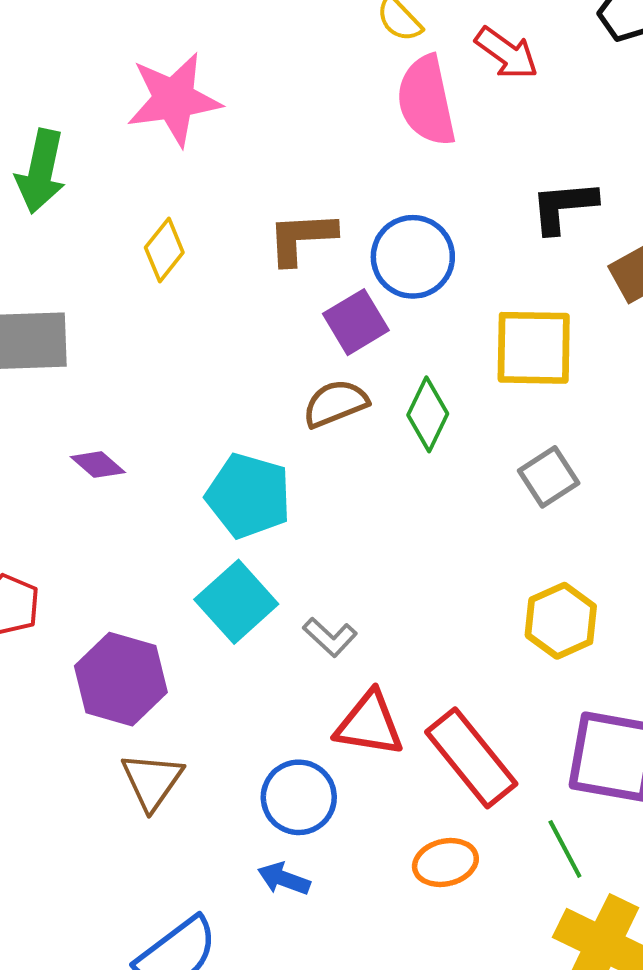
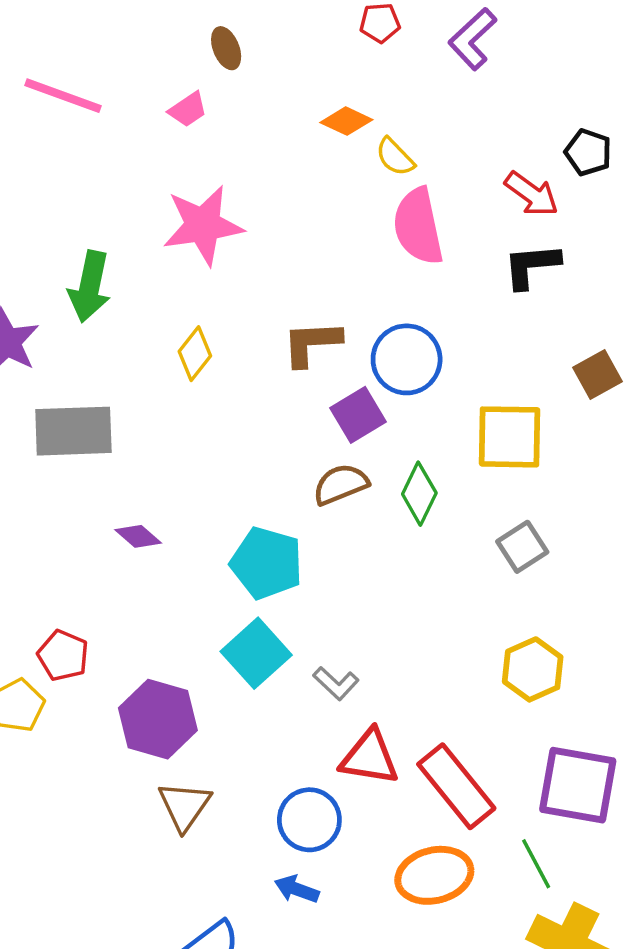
red arrow: (507, 53) -> (532, 194), moved
black L-shape: (564, 207) -> (532, 266), moved
orange ellipse: (445, 862) -> (434, 875), size x1.4

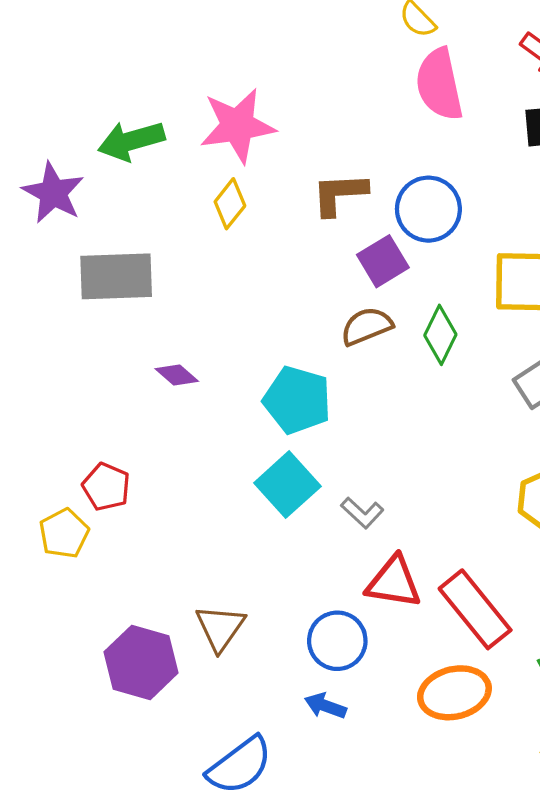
pink star: (203, 225) -> (238, 126), moved
green arrow: (90, 287) -> (131, 141), turned 62
purple hexagon: (158, 719) -> (141, 662), moved

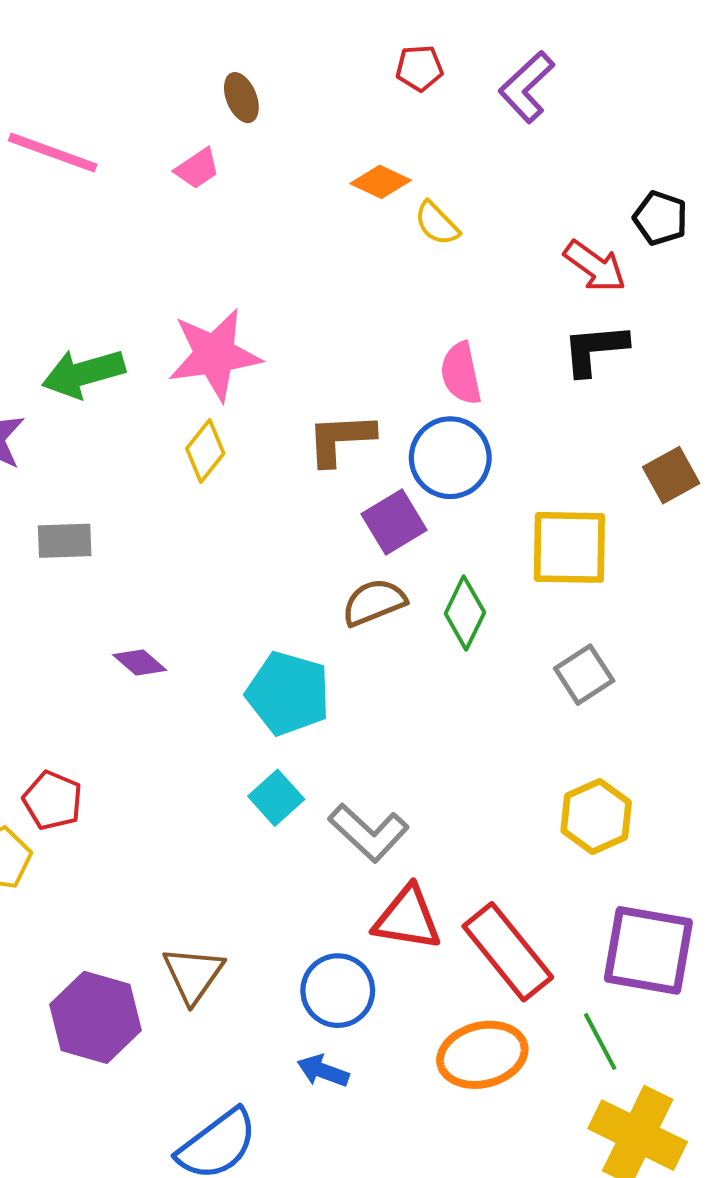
pink semicircle: (439, 84) -> (461, 373), moved, size x0.7
gray rectangle: (116, 276) -> (65, 541), size x0.6
cyan square: (287, 485) -> (276, 798), size x0.7
gray L-shape: (362, 513) -> (369, 833), size x1.5

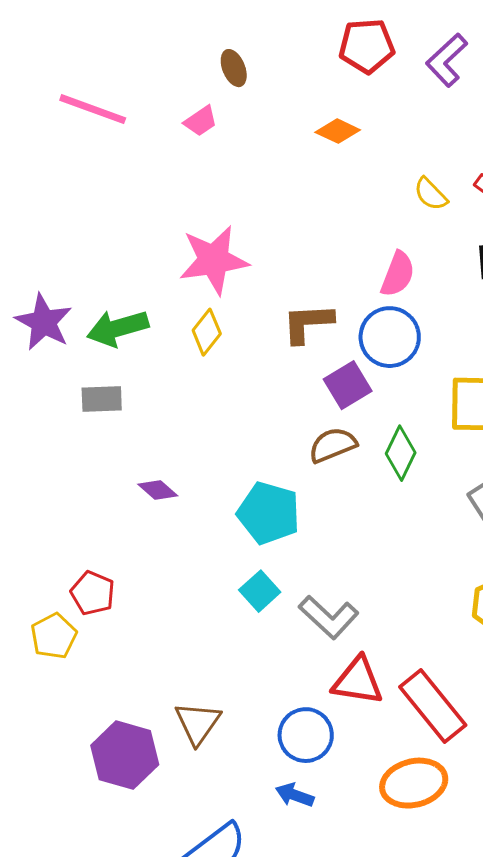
red pentagon: (419, 68) -> (367, 46), size x1.6
yellow semicircle: (437, 223) -> (431, 194), moved
green arrow: (83, 373) -> (118, 328), moved
pink semicircle: (461, 373) -> (398, 274), turned -147

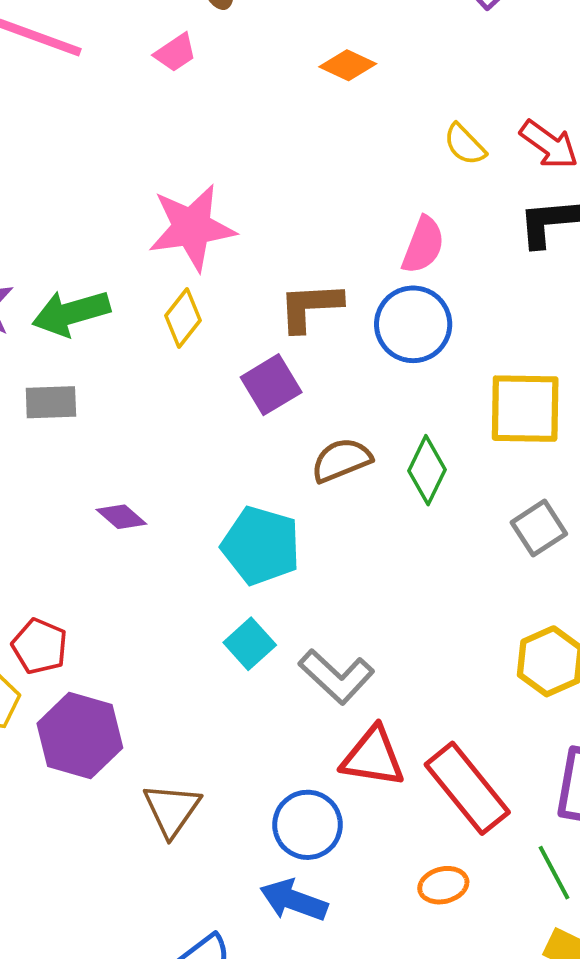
purple square: (348, 385) -> (271, 385), moved
purple hexagon: (125, 755) -> (80, 736), moved
orange ellipse: (414, 783) -> (443, 885), size x0.6
blue arrow: (295, 795) -> (294, 900), size x1.4

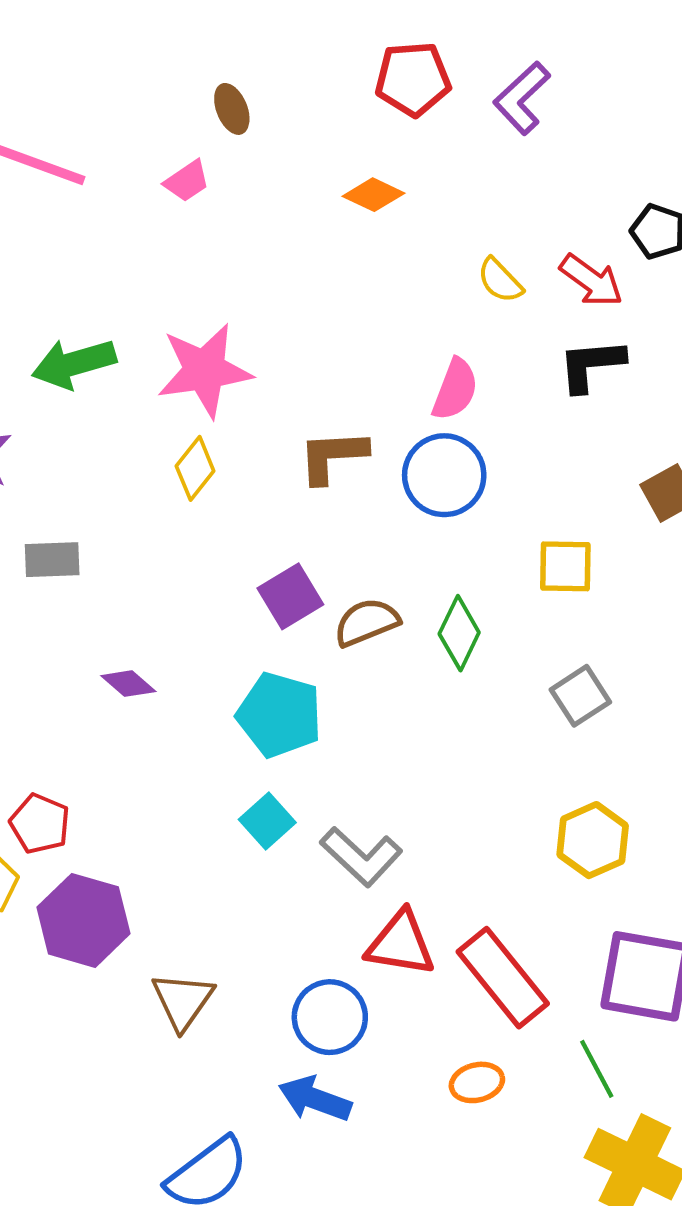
green arrow: (71, 313) -> (74, 364), moved
purple square: (271, 385) -> (290, 596), moved
yellow square: (525, 409) -> (565, 566), size x0.7

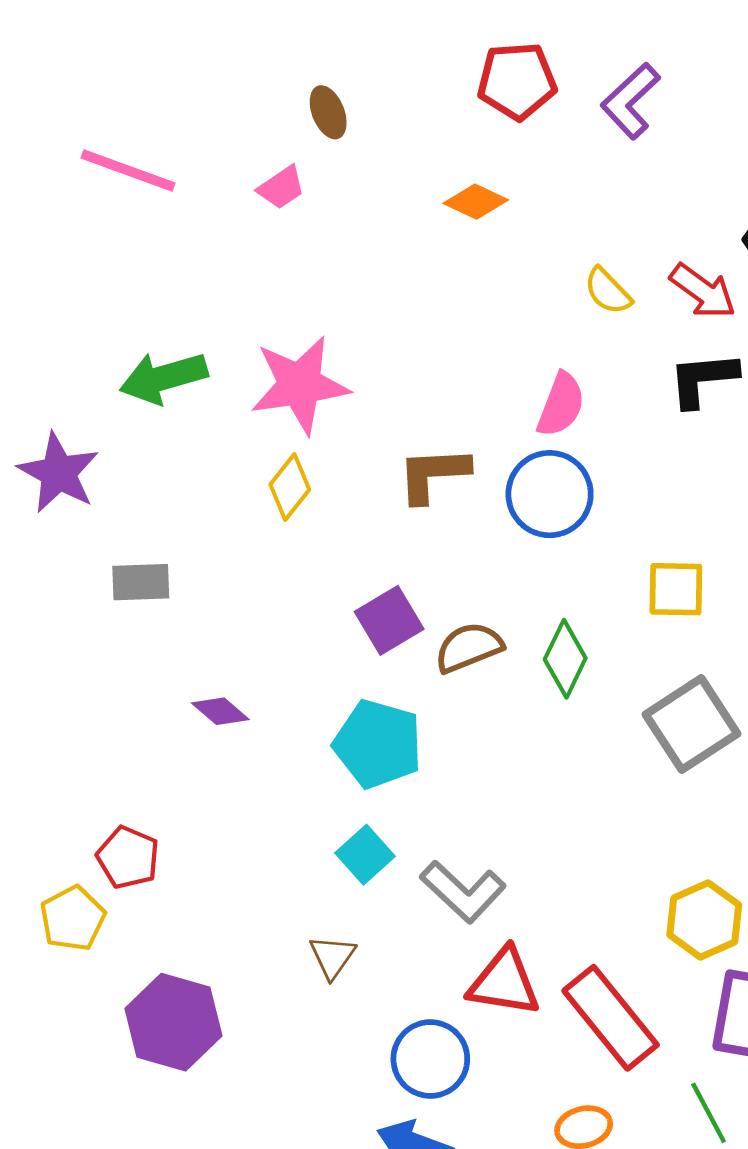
gray square: (580, 696) -> (692, 724), size x1.5
yellow hexagon: (593, 840) -> (704, 920), moved
purple hexagon: (83, 920) -> (173, 1022), moved
brown triangle: (183, 1001) -> (332, 957), moved, size x0.7

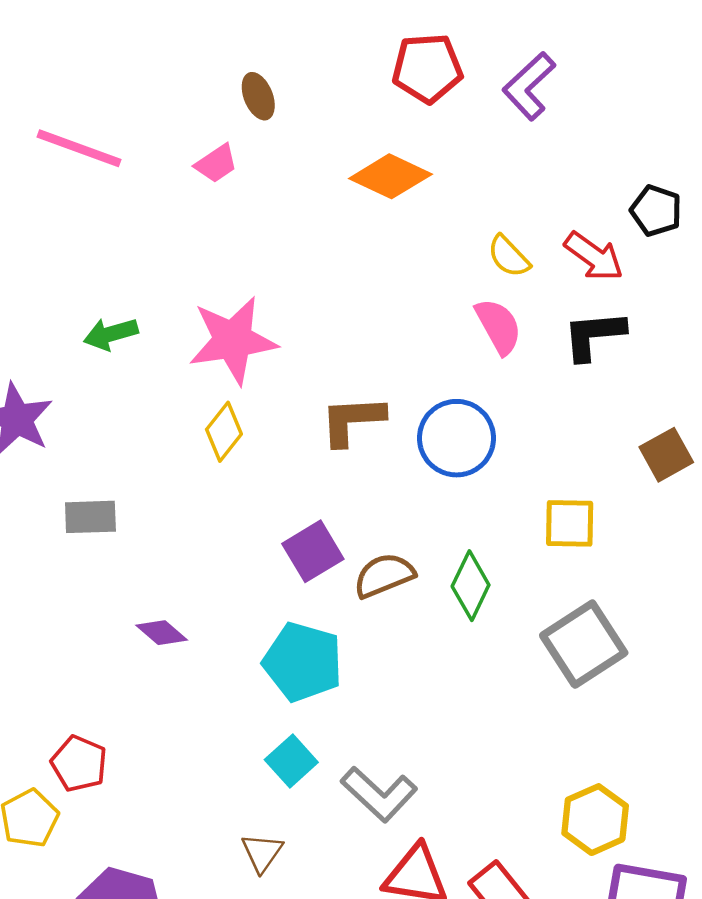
orange diamond: (476, 202) -> (390, 176), size x1.4
green arrow: (163, 378) -> (111, 334), size x0.7
pink semicircle: (561, 405) -> (498, 326), moved, turned -50

